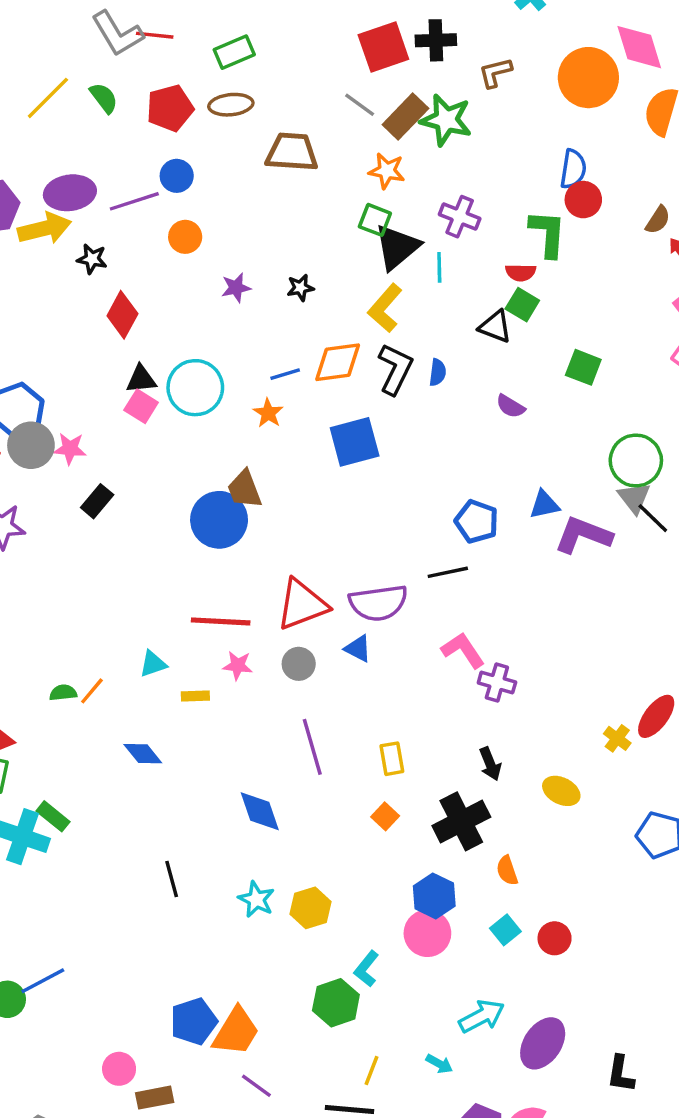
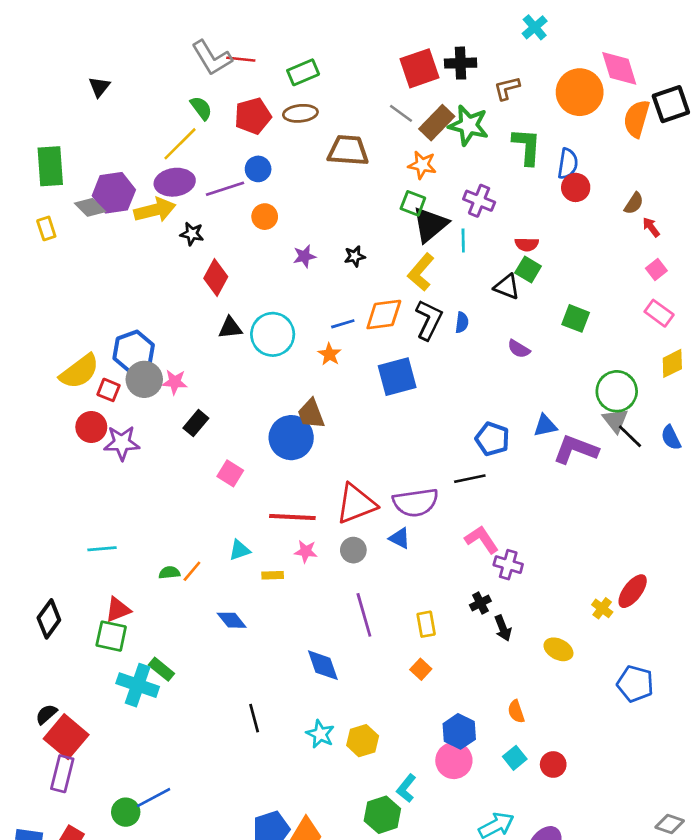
yellow line: (48, 98) -> (180, 144), moved
green L-shape: (548, 233) -> (527, 146), moved
pink square: (141, 406) -> (230, 473), moved
black cross: (461, 821) -> (480, 603), moved, size x0.5

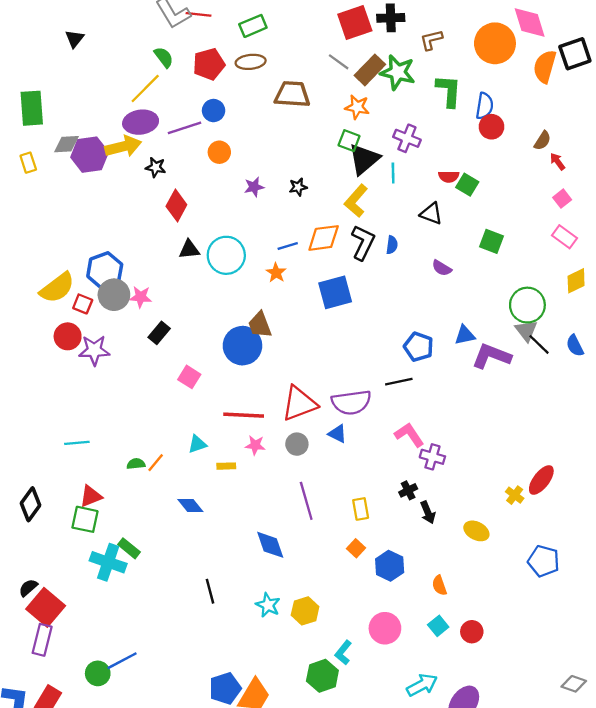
purple hexagon: (114, 193) -> (90, 155), moved
gray diamond: (90, 207) -> (66, 144), turned -48
green square: (528, 270) -> (467, 185), moved
blue hexagon: (459, 731) -> (390, 566), moved

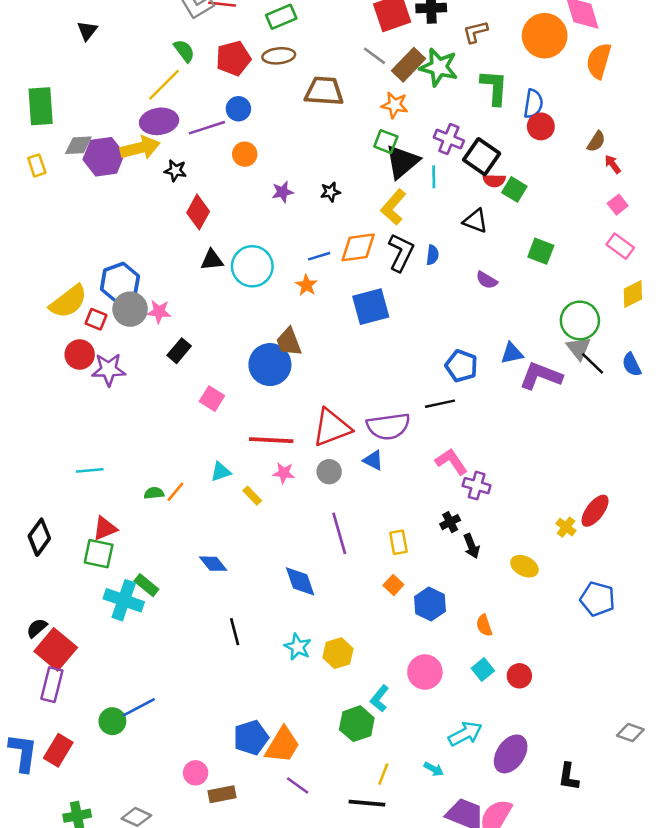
black square: (575, 54) -> (482, 157), moved, turned -36
yellow rectangle: (226, 466) -> (252, 496), turned 48
blue diamond: (190, 505) -> (213, 564), moved

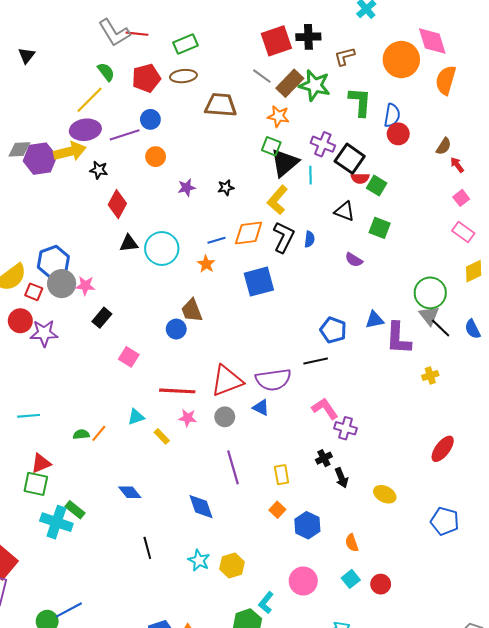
green square: (541, 251) -> (380, 228), moved
blue circle: (270, 365) -> (176, 329), size x0.6
purple L-shape: (541, 376) -> (398, 338), turned -108
yellow cross: (566, 527) -> (430, 376), moved, turned 35

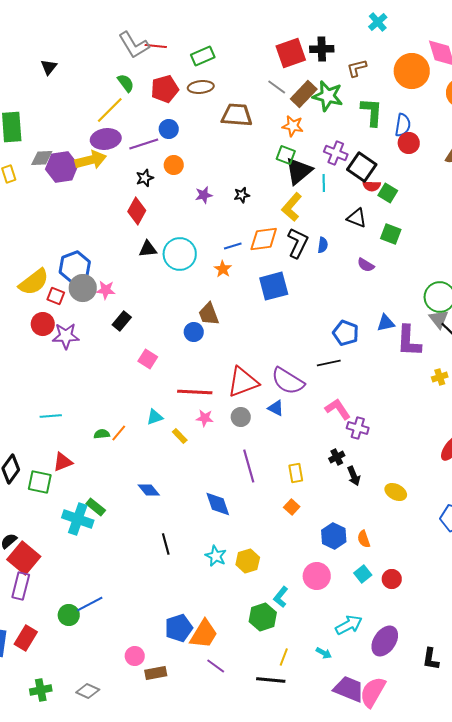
black star: (99, 170) -> (145, 178), moved, turned -30
purple semicircle: (273, 380) -> (288, 381), turned 40
green square: (36, 484) -> (40, 482), moved
blue hexagon: (307, 525) -> (334, 536), moved

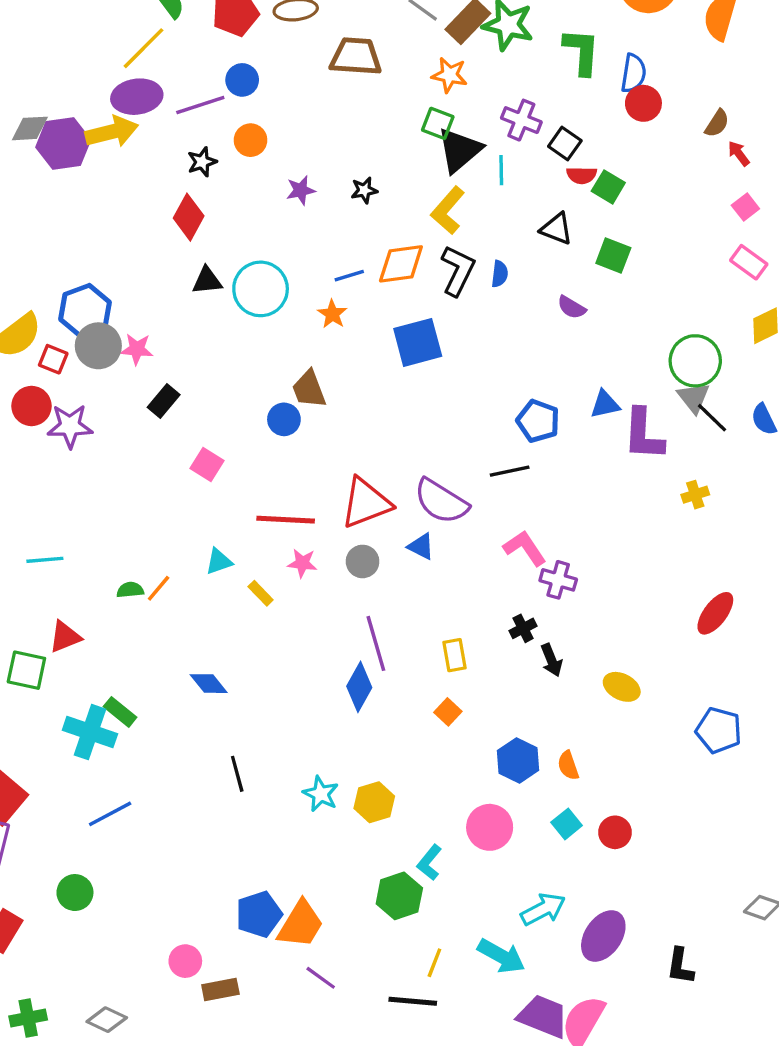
black square: (362, 167) -> (565, 143), size x0.7
blue diamond: (218, 504) -> (359, 687), moved, turned 48
blue line: (90, 604) -> (110, 814), moved
cyan arrow: (324, 653) -> (501, 956), size x1.8

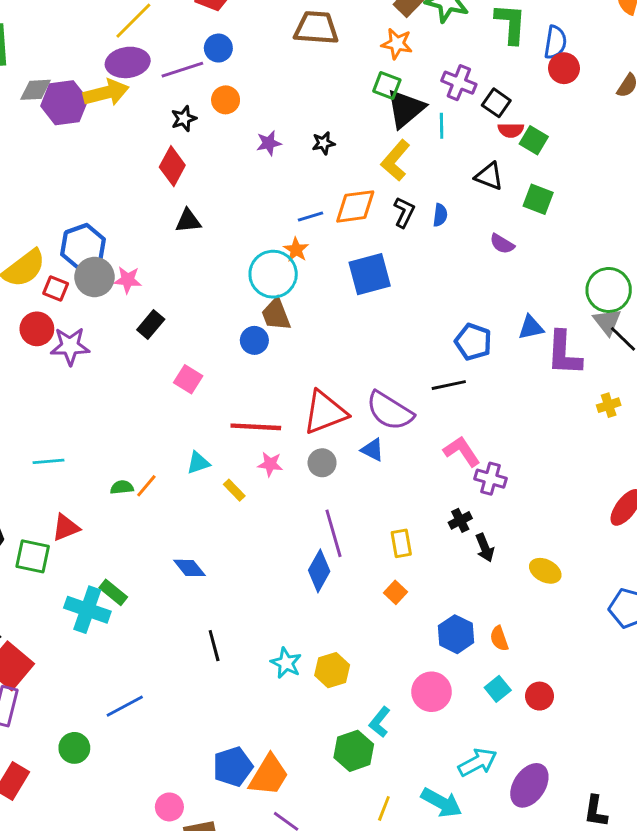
black L-shape: (458, 271) -> (404, 212), size x0.7
cyan circle: (261, 289) -> (273, 274), moved
blue line: (110, 814) -> (125, 706), moved

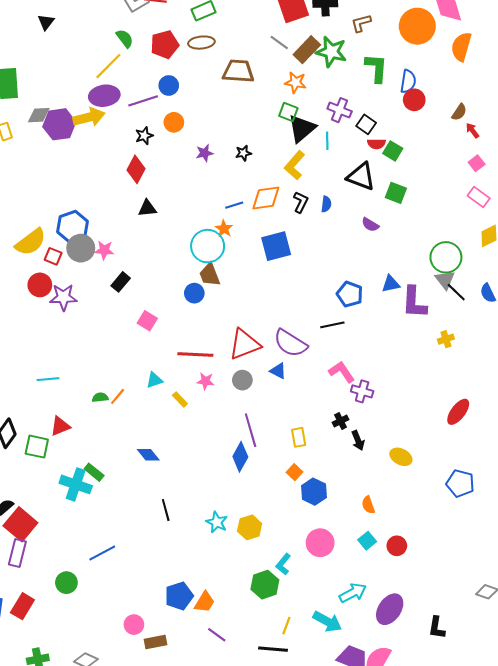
black triangle: (489, 176) -> (361, 177), size x1.4
blue hexagon: (456, 634) -> (314, 492), moved
orange trapezoid: (269, 775) -> (205, 602), size x0.7

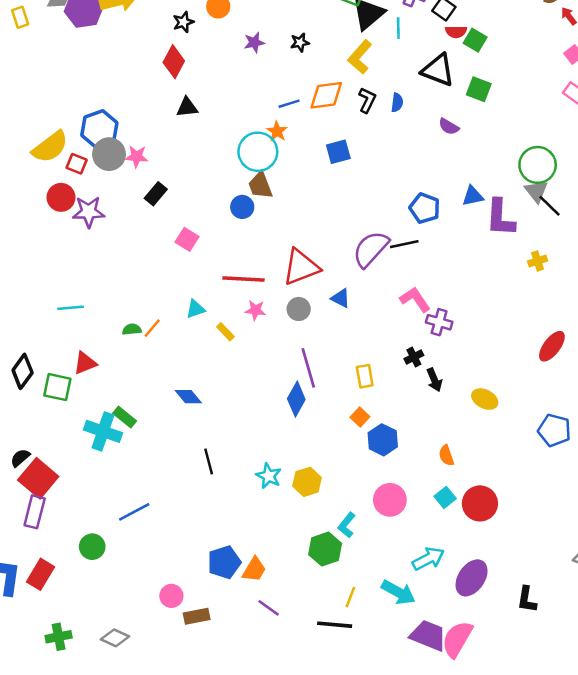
blue square: (276, 246) -> (338, 152), size x0.7
purple semicircle: (290, 343) -> (371, 249), moved, turned 100
red circle: (397, 546) -> (480, 503), size x1.5

